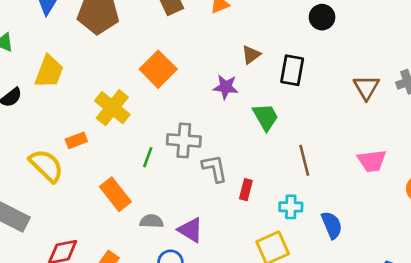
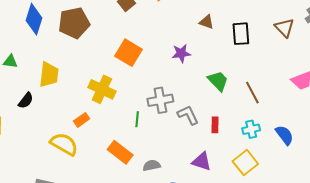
brown triangle: (251, 55) -> (207, 22), moved, turned -49
black rectangle: (292, 70) -> (241, 34), moved
green trapezoid: (266, 117) -> (218, 81), moved
purple triangle: (191, 230) -> (202, 161), moved

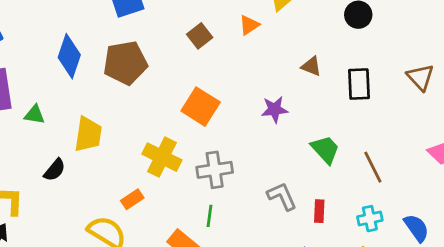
gray cross: (160, 100) -> (215, 170), moved
green line: (137, 119) -> (209, 216), moved

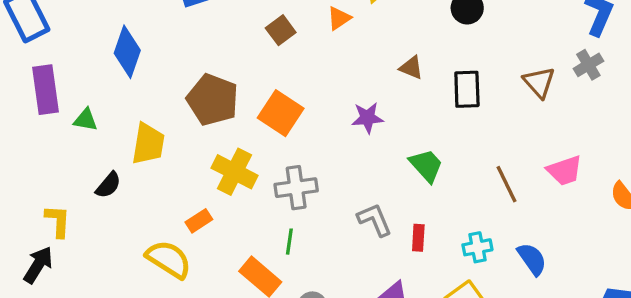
brown pentagon: (125, 63) -> (213, 100), moved, turned 30
brown line: (373, 167) -> (506, 184), moved

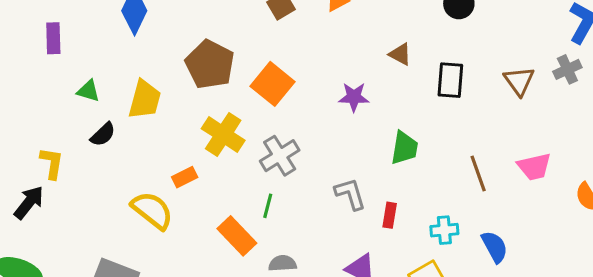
purple rectangle: (46, 90) -> (53, 38), size x0.7
green triangle: (86, 120) -> (88, 91), moved
green trapezoid: (426, 165) -> (404, 148), turned 45
gray cross: (296, 188) -> (280, 156), turned -30

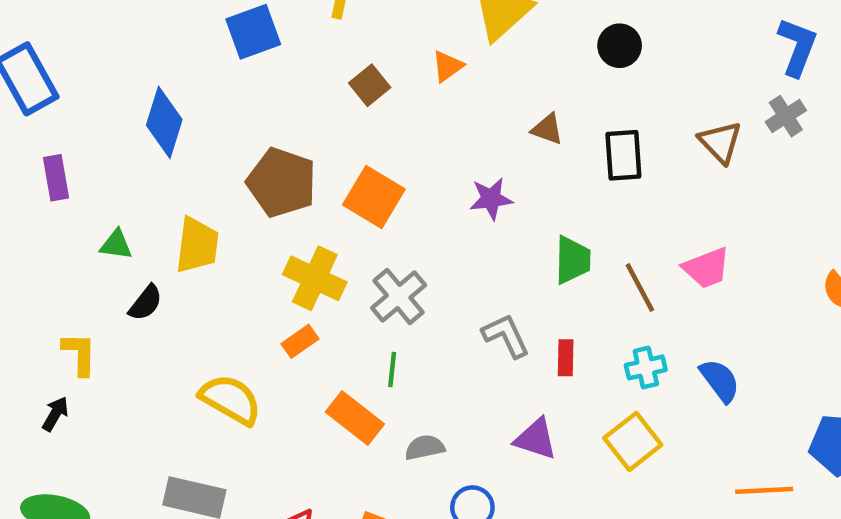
pink trapezoid: (534, 167) -> (706, 268), moved
brown line: (478, 174) -> (640, 288), moved
orange rectangle: (185, 177) -> (300, 341), moved
black arrow: (29, 202) -> (55, 414), size x0.7

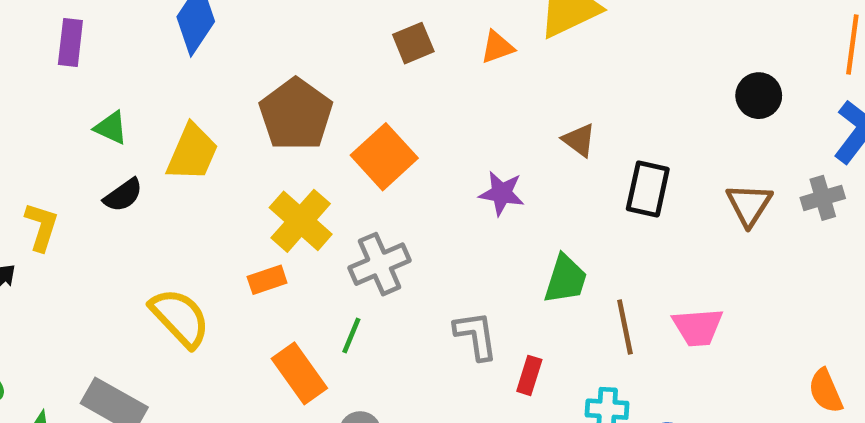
black circle: (620, 46) -> (759, 96), moved

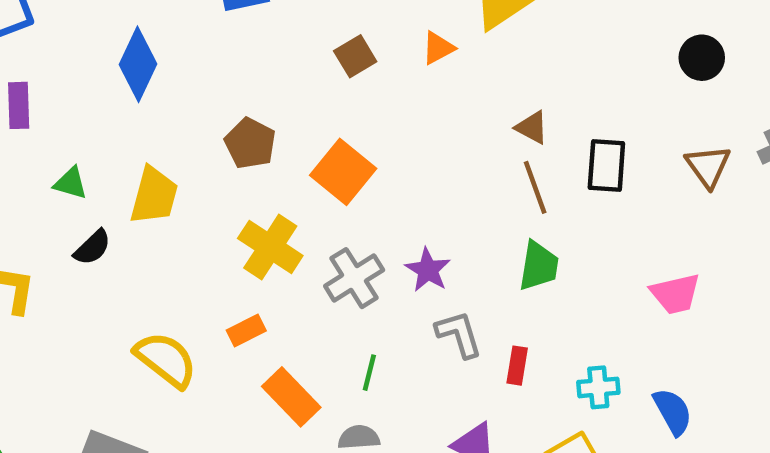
brown pentagon: (296, 114) -> (250, 143), size x0.7
purple star: (502, 193) -> (428, 270), moved, turned 30
orange rectangle: (267, 280) -> (246, 331), moved
brown line: (625, 327) -> (535, 187), moved
green line: (351, 336) -> (369, 373), moved

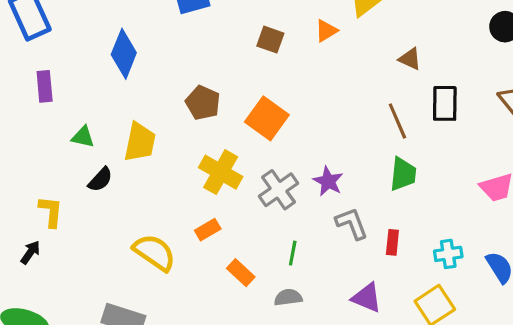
brown square: (355, 56) -> (270, 40), turned -36
brown triangle: (532, 127) -> (410, 59), moved
orange rectangle: (291, 397) -> (241, 273), size x0.7

